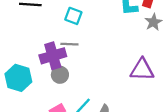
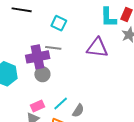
purple triangle: (142, 70) -> (97, 48), moved

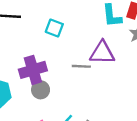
gray line: (53, 48) -> (81, 66), moved

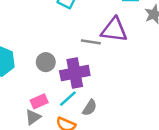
purple cross: (33, 70) -> (75, 73), moved

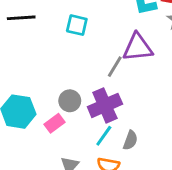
gray line: (91, 42) -> (115, 67), turned -54
pink rectangle: (39, 101) -> (55, 123), moved

